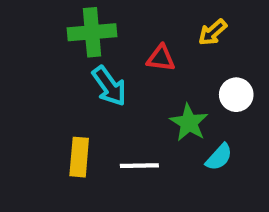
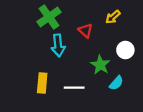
green cross: (92, 32) -> (49, 17), turned -30
red triangle: (161, 58) -> (85, 31), turned 35
cyan arrow: (109, 86) -> (58, 45), turned 30

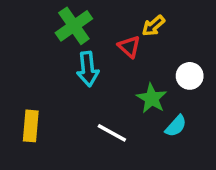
yellow arrow: (113, 17) -> (153, 26), moved
yellow rectangle: (42, 83) -> (31, 126), moved
white line: (74, 88) -> (112, 133), turned 30

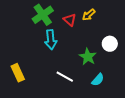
red triangle: (129, 47) -> (70, 20), moved
yellow rectangle: (31, 126) -> (18, 73), turned -30
cyan semicircle: (176, 126) -> (98, 80), moved

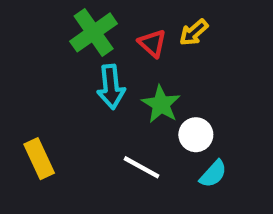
white circle: (110, 44) -> (196, 135), moved
green star: (88, 57) -> (161, 104), moved

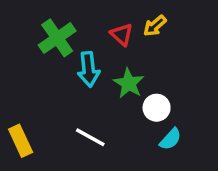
green cross: (94, 32) -> (57, 38), moved
yellow rectangle: (39, 159) -> (21, 141), moved
white line: (141, 167) -> (90, 137), moved

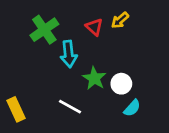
green star: (129, 83) -> (94, 78), moved

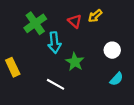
white circle: (121, 84) -> (112, 50), moved
cyan semicircle: (132, 108) -> (116, 79), moved
yellow rectangle: (16, 109) -> (13, 67), moved

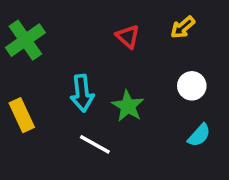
yellow arrow: (95, 16) -> (183, 27), moved
green cross: (35, 23) -> (25, 40), moved
cyan arrow: (54, 43) -> (82, 93), moved

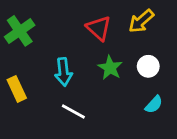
yellow arrow: (183, 27) -> (141, 21), size x1.4
red triangle: (128, 36) -> (99, 28), size x1.4
green star: (128, 106) -> (110, 68), moved

